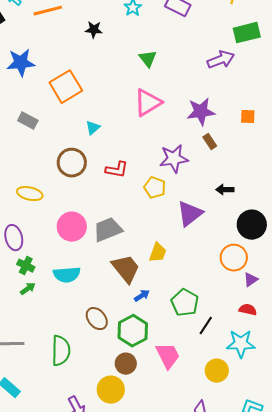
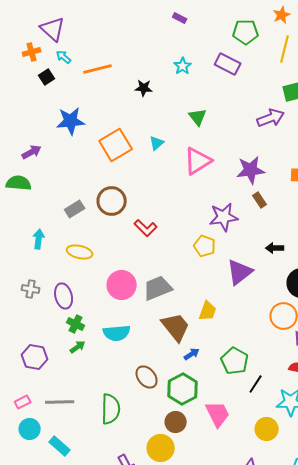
gray rectangle: (28, 121) -> (75, 209), moved, turned -60
cyan triangle: (93, 128) -> (157, 143), moved
brown circle: (72, 163) -> (112, 201), moved
red L-shape: (117, 170) -> (146, 228), moved, turned 35

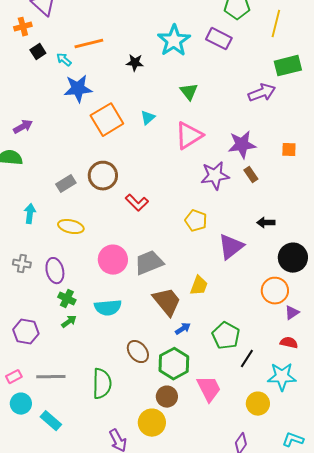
cyan arrow: (64, 57) -> (64, 60), moved
cyan star: (183, 66) -> (174, 41), size x1.8
blue star: (71, 121) -> (78, 89), moved
purple star: (224, 217) -> (215, 176), moved

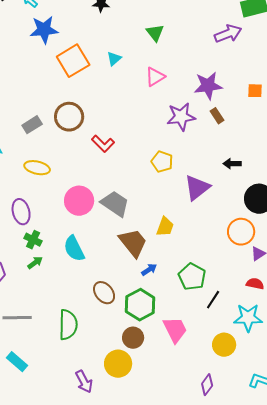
pink triangle: (189, 136) -> (155, 77), size x0.7
gray trapezoid: (149, 263) -> (115, 204), turned 56
cyan semicircle: (108, 308) -> (74, 249), turned 68

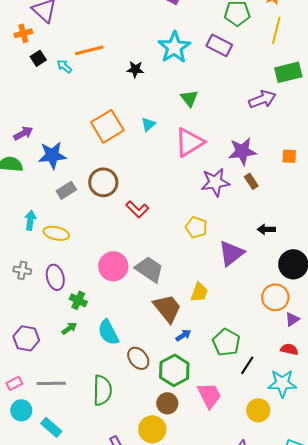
blue star: (44, 30) -> (52, 155), moved
pink triangle: (155, 77) -> (189, 142), size x1.5
yellow ellipse: (37, 168) -> (56, 233), moved
green cross: (33, 240) -> (78, 300), moved
cyan semicircle: (74, 249) -> (108, 332), moved

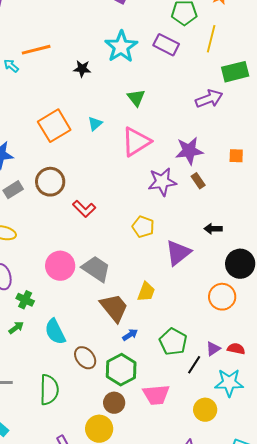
yellow line: (276, 30) -> (211, 39), moved
purple triangle: (292, 319) -> (213, 349), moved
pink trapezoid: (209, 395) -> (156, 395), turned 112

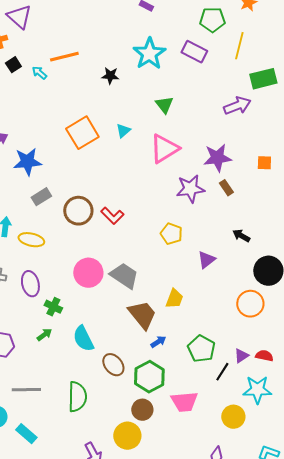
brown circle: (50, 182) -> (78, 211), moved
black arrow: (213, 229) -> (241, 236), turned 30
purple triangle: (178, 253) -> (206, 260), size x0.7

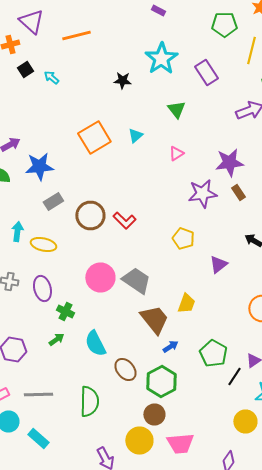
purple rectangle: (194, 52) -> (206, 72), moved, turned 30
orange line: (64, 57) -> (76, 36), moved
pink triangle: (164, 149) -> (176, 154), size x0.5
pink trapezoid: (184, 402) -> (180, 444), moved

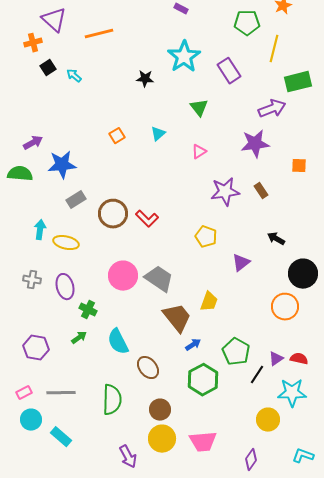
orange square: (94, 138) -> (117, 136), size x0.5
purple star: (229, 162) -> (255, 144), moved
green hexagon: (161, 382) -> (203, 380), moved
brown circle: (154, 414) -> (160, 410), moved

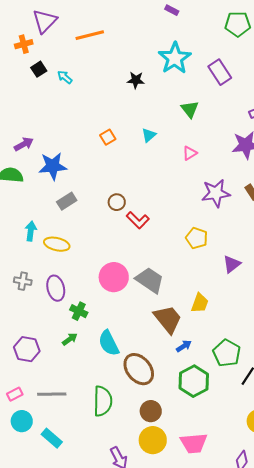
purple triangle: (54, 20) -> (45, 21), turned 32
brown circle: (113, 214) -> (117, 202), moved, size x0.6
brown ellipse: (148, 368) -> (139, 369), size x1.4

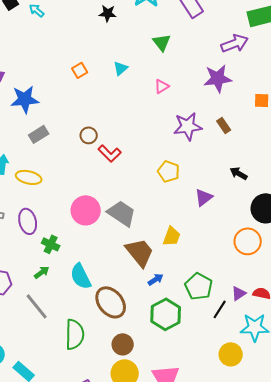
gray line: (52, 394) -> (37, 306), moved, turned 52

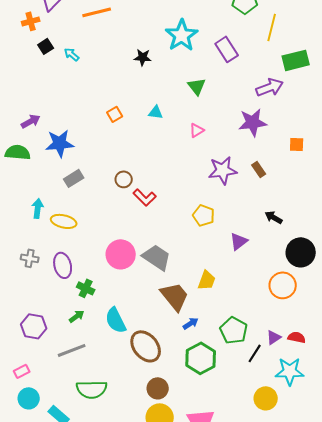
cyan triangle: (121, 68) -> (156, 112), turned 49
gray line: (37, 306) -> (72, 350), turned -72
green semicircle: (75, 334) -> (92, 389), moved, turned 88

